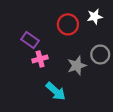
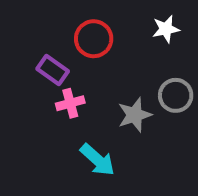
red circle: (68, 24) -> (94, 39), moved

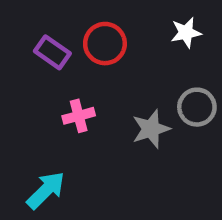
purple rectangle: (53, 70) -> (52, 52), moved
cyan arrow: (98, 160) -> (46, 190), moved, turned -87

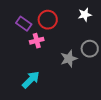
pink cross: (79, 116) -> (37, 41), moved
cyan arrow: (46, 190) -> (31, 80), moved

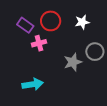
white star: (85, 15) -> (82, 22), moved
cyan arrow: (31, 80) -> (33, 84), turned 36

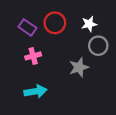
pink cross: (39, 43) -> (33, 56), moved
gray circle: (95, 52) -> (98, 46), moved

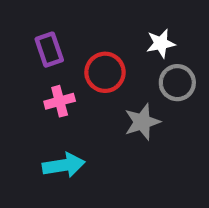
red circle: (55, 23) -> (105, 72), moved
purple rectangle: (27, 27) -> (49, 50), turned 36

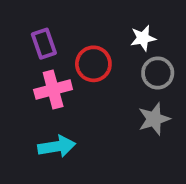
pink cross: (60, 101) -> (53, 90), size x1.4
gray star: (142, 122) -> (154, 119), moved

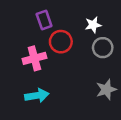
purple rectangle: (44, 44) -> (44, 20), moved
gray star: (154, 119) -> (106, 90), moved

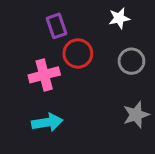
white star: (93, 25) -> (119, 18), moved

